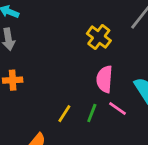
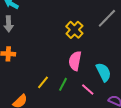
pink line: (118, 108) -> (88, 89), moved

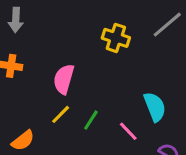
yellow cross: (74, 30) -> (116, 38), turned -30
pink semicircle: (75, 61) -> (64, 79), moved

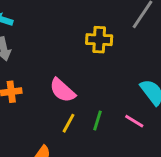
pink semicircle: (64, 79) -> (62, 90), turned -48

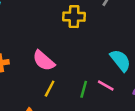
green line: (98, 121) -> (84, 89), moved

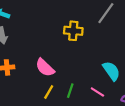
green line: (84, 89) -> (70, 91), moved

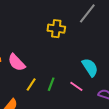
pink semicircle: (45, 68) -> (17, 63), moved

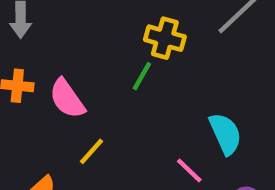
green line: (51, 84) -> (142, 76), moved

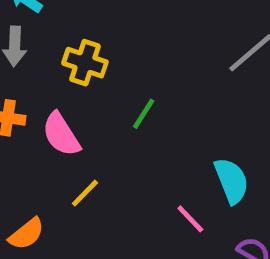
yellow cross: (165, 38) -> (85, 63), moved

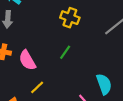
yellow cross: (85, 63) -> (70, 18), moved

